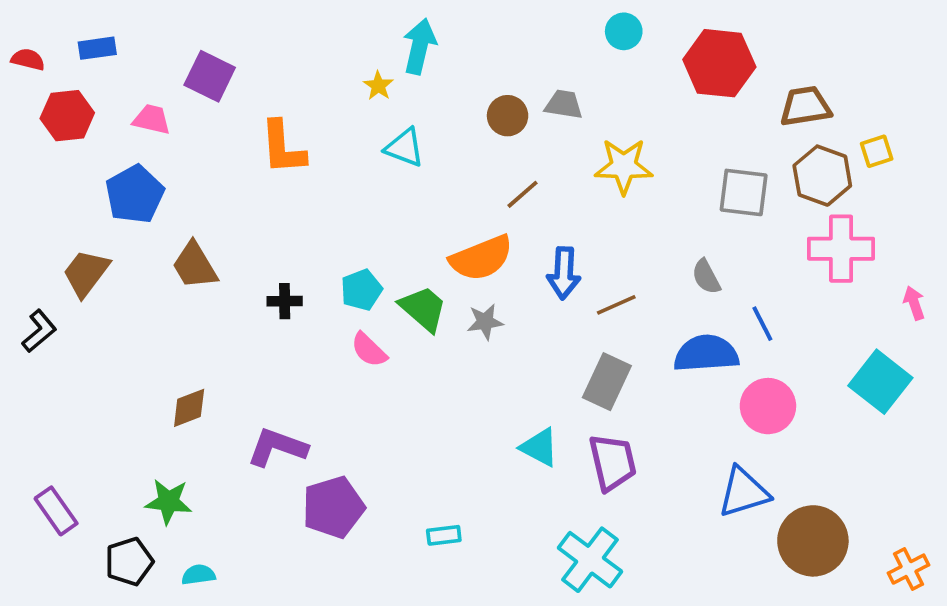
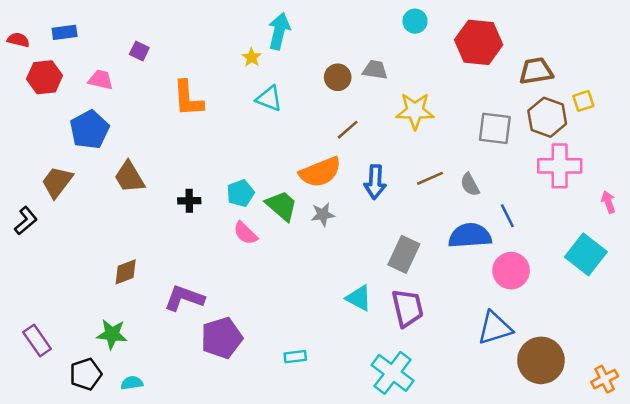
purple square: (210, 76) -> (139, 51), size x0.6
brown line: (616, 305) -> (430, 178), moved

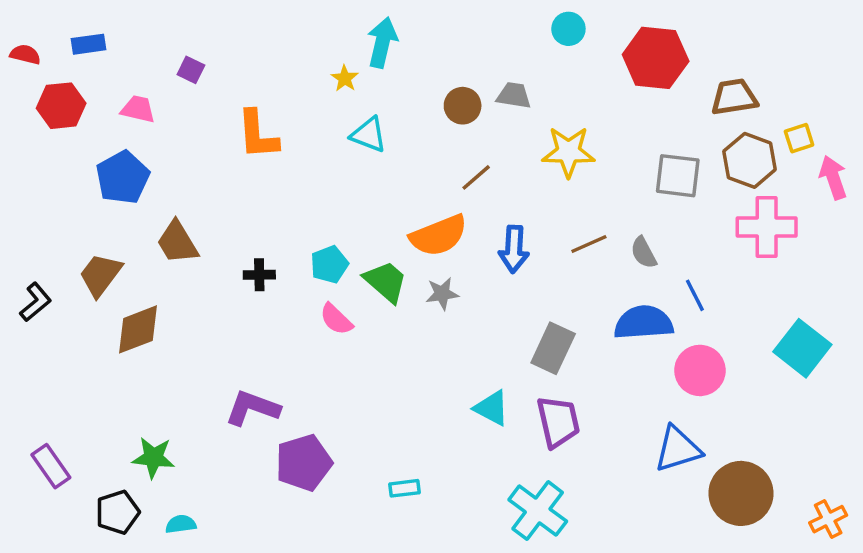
brown trapezoid: (57, 182) -> (100, 275), moved
pink arrow: (608, 202) -> (833, 177), moved, size x1.4
brown diamond: (126, 272) -> (138, 329), moved, size x1.4

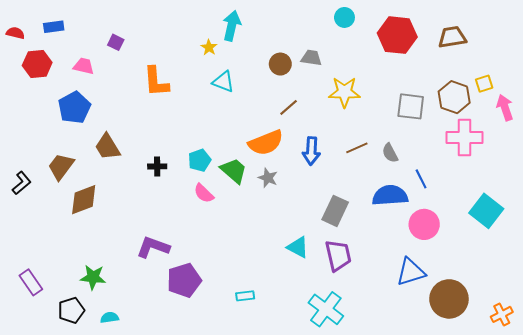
brown trapezoid: (734, 97) -> (452, 37), moved
gray star: (442, 294) -> (268, 178), turned 30

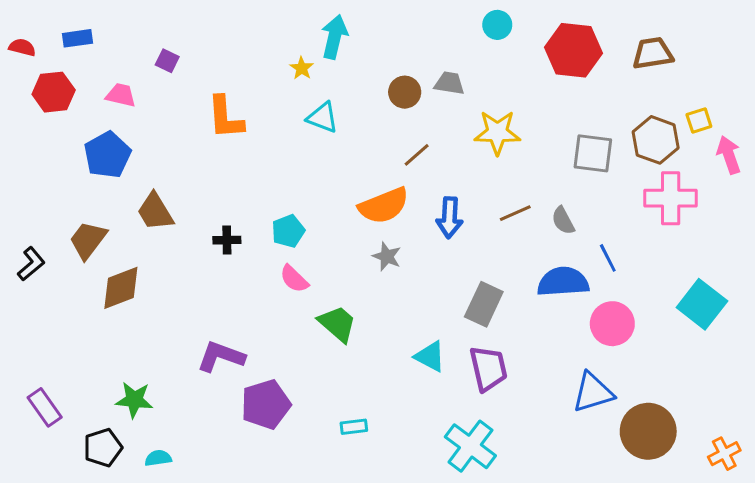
green trapezoid: (234, 171) -> (337, 324), moved

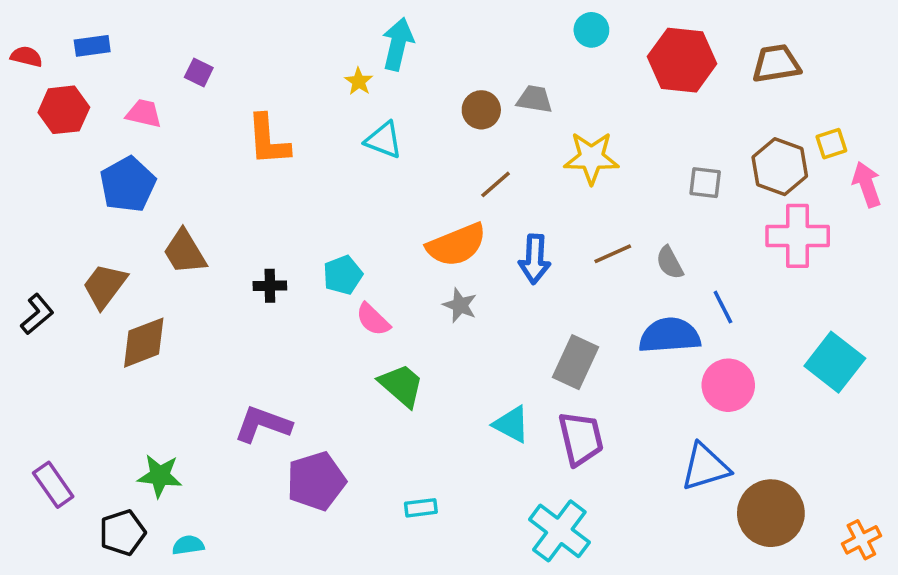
gray square: (593, 153) -> (705, 183), size x0.7
pink semicircle: (294, 279) -> (373, 319), moved

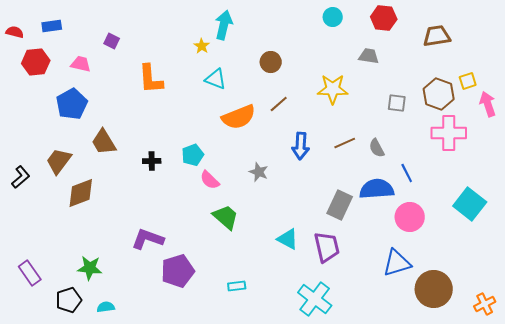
red hexagon: (682, 60) -> (384, 18), moved, size x0.7
gray trapezoid: (535, 99) -> (369, 56), moved
orange semicircle: (456, 245) -> (239, 117), moved
gray rectangle: (575, 362) -> (340, 205), moved

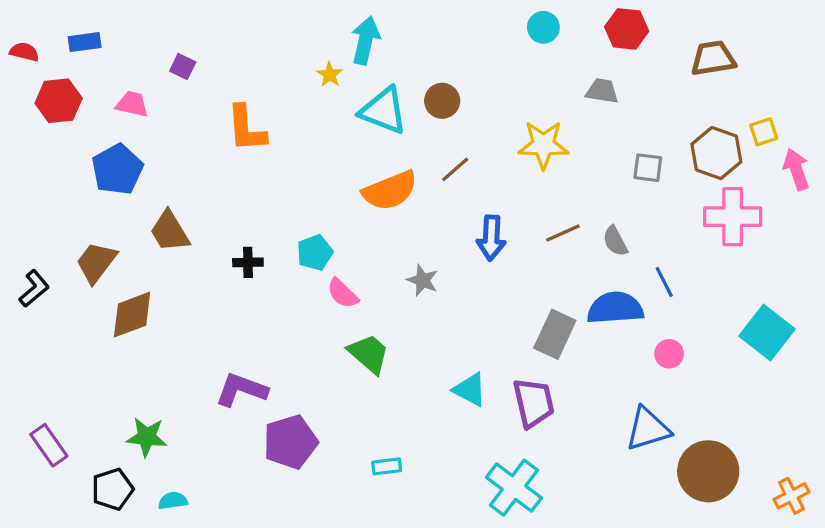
cyan triangle: (216, 79) -> (383, 111), moved, size x1.4
pink circle: (410, 217) -> (669, 354), size x0.6

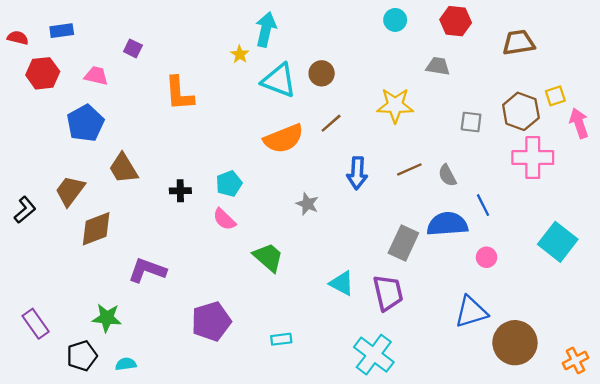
pink semicircle: (343, 293) -> (224, 219), moved
purple L-shape: (241, 390) -> (147, 270), moved

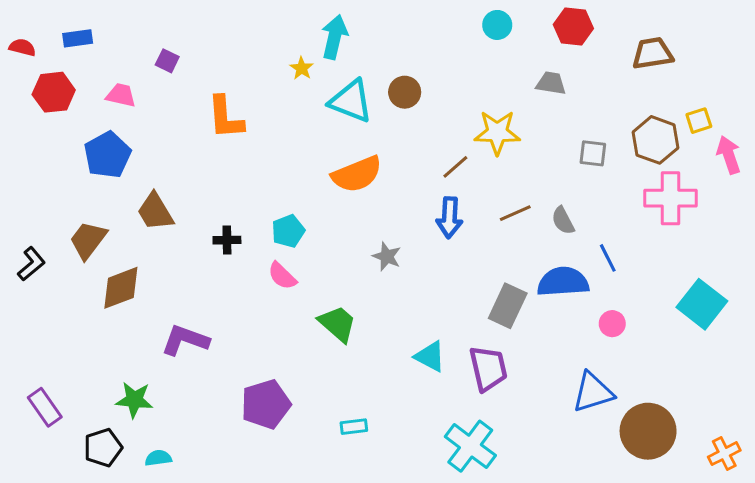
brown line: (331, 123) -> (455, 167), moved

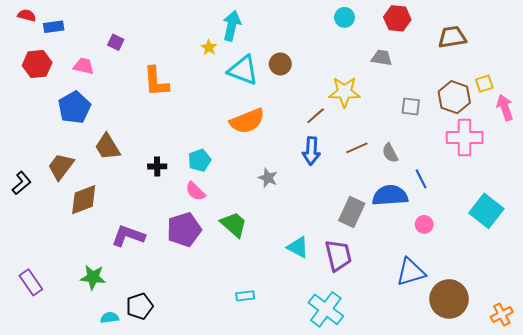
red semicircle: (22, 47) -> (27, 15), moved
purple pentagon: (266, 404) -> (184, 230), moved
black pentagon: (103, 448) -> (140, 306), moved

